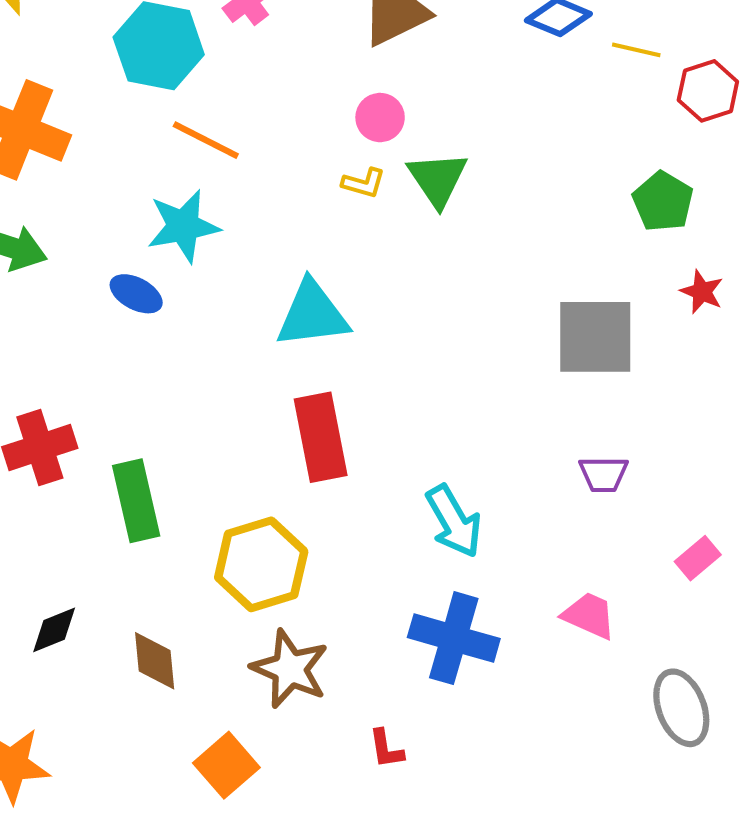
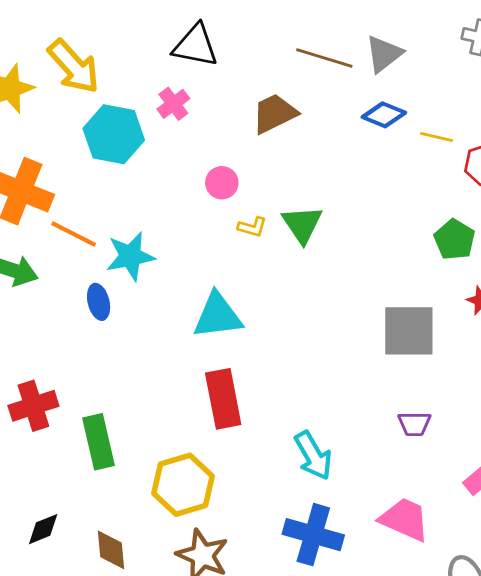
pink circle: (380, 118) -> (222, 183), moved
orange line: (206, 140) -> (74, 234), moved
blue ellipse: (136, 294) -> (99, 302), turned 48
pink trapezoid: (589, 616) -> (405, 519), size x1.4

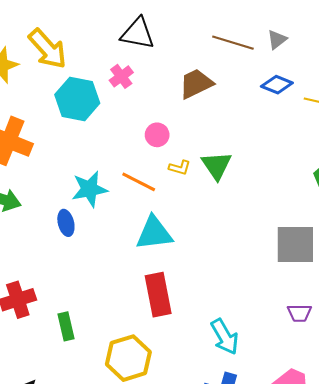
gray triangle: (384, 54) -> (277, 40), size x0.7
orange line: (74, 234) -> (139, 182), moved
green rectangle: (99, 442) -> (66, 326), size x0.7

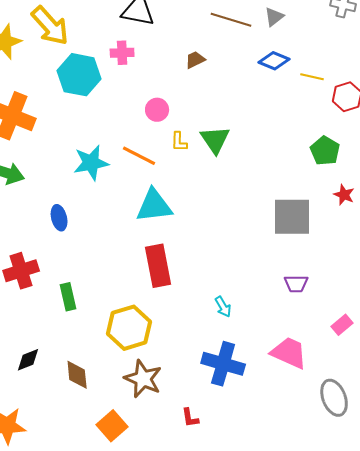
pink cross: (121, 76) -> (122, 53), turned 35
brown trapezoid: (196, 84) -> (195, 60), size x0.6
yellow L-shape: (180, 168) -> (179, 142), turned 75
blue ellipse: (66, 223) -> (59, 218), moved
cyan arrow: (225, 337) -> (223, 307), size x0.6

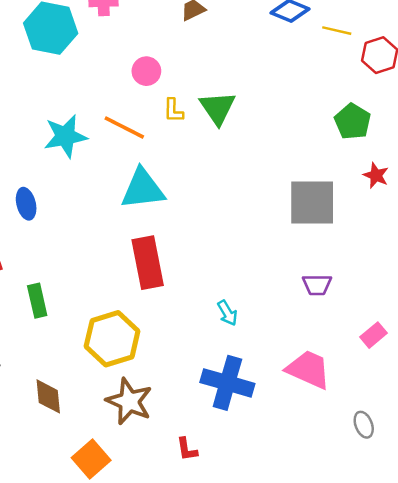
gray ellipse: (334, 398) -> (364, 425), size x0.6

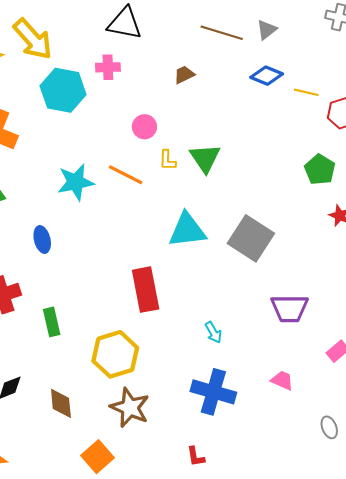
cyan triangle: (143, 189) -> (187, 230), moved
gray square: (312, 202) -> (251, 238), moved, turned 33
purple trapezoid: (317, 285) -> (290, 308), size x1.5
pink trapezoid: (308, 369) -> (282, 380), size x0.6
red L-shape: (187, 449) -> (196, 457), moved

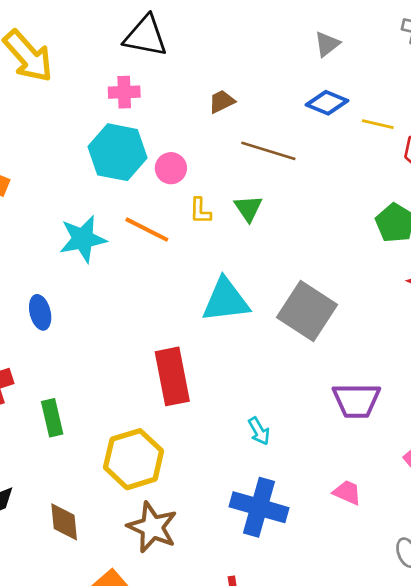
brown line: (222, 33) -> (268, 151), moved
cyan hexagon: (63, 90) -> (118, 152), moved
green triangle: (205, 158) -> (248, 208), size x0.7

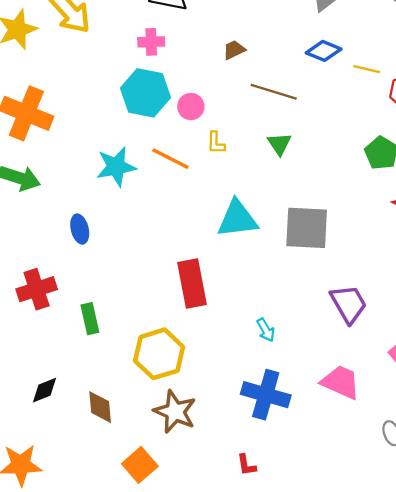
green triangle: (248, 208) -> (279, 144), moved
gray square: (307, 311) -> (307, 228), turned -30
purple trapezoid: (356, 400) -> (349, 304), turned -120
pink trapezoid: (347, 493) -> (341, 382), size x1.6

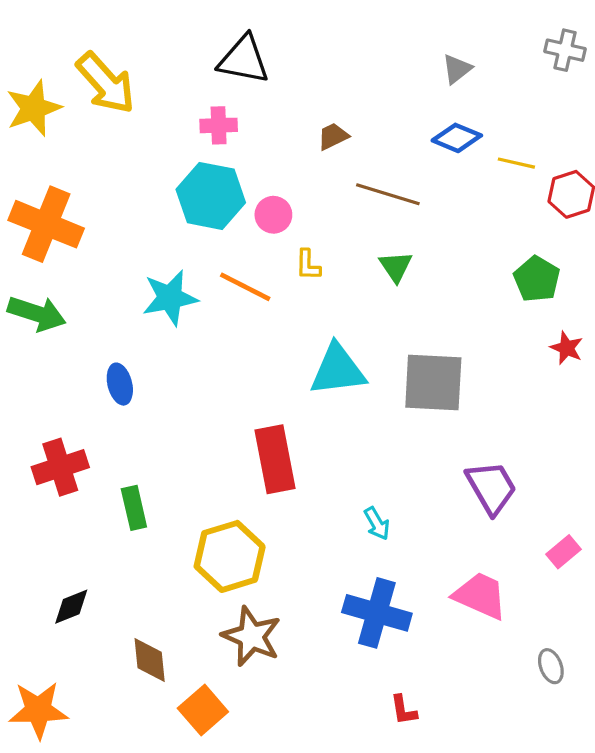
brown diamond: (100, 407) -> (150, 660), moved
red L-shape: (246, 465) -> (404, 710), moved

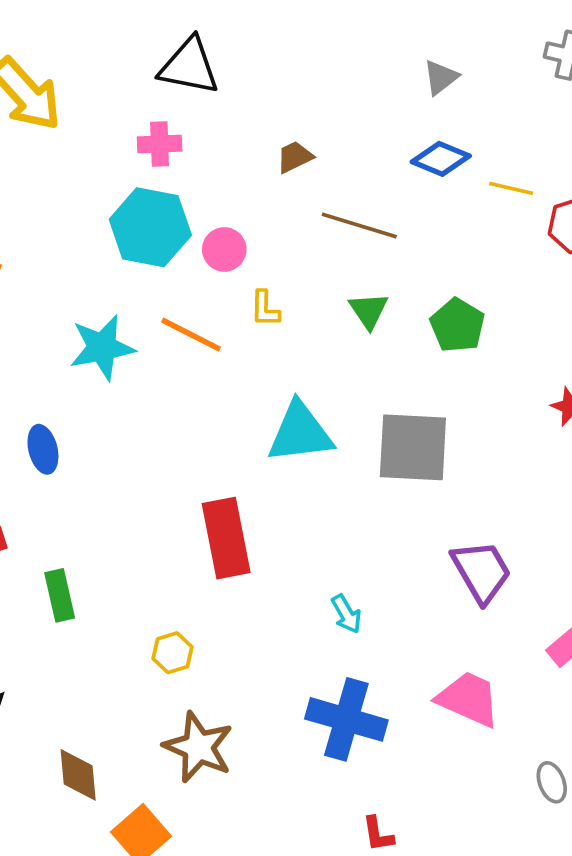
green pentagon: (537, 279) -> (457, 325), moved
yellow hexagon: (230, 556) -> (172, 653), size x0.5

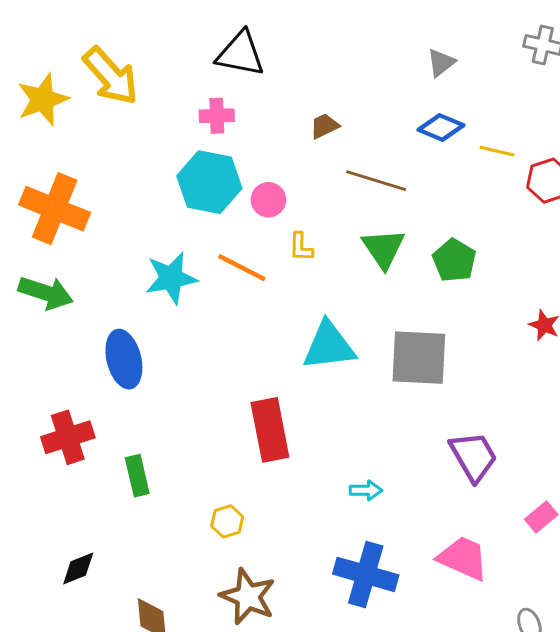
green triangle: (369, 311) -> (383, 248), size x1.4
blue ellipse: (43, 449) -> (124, 359), size x1.5
cyan arrow: (346, 614) -> (366, 490), turned -60

